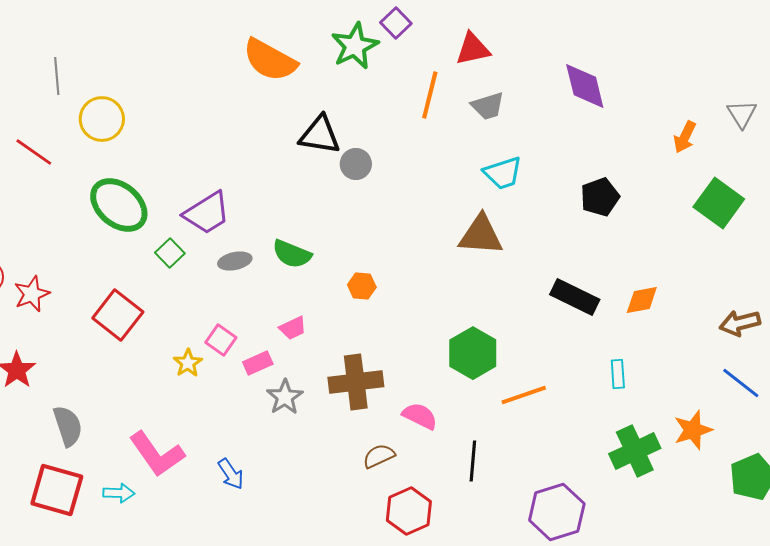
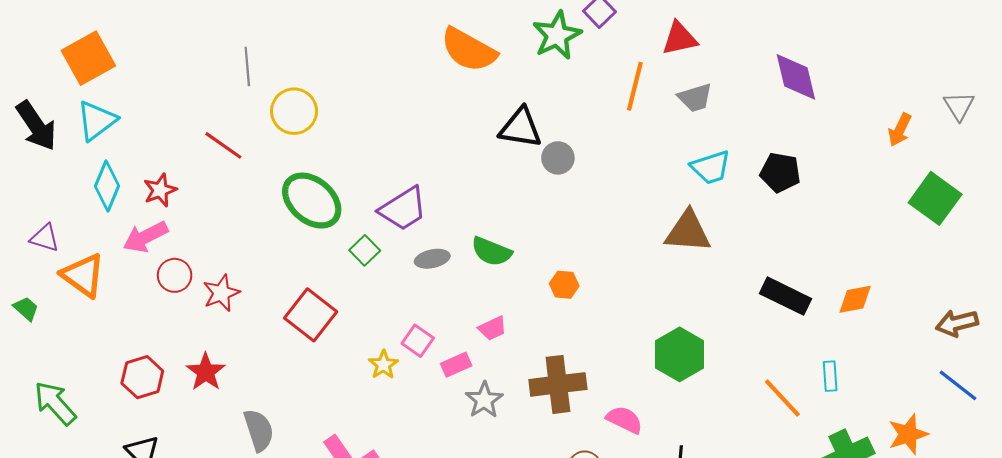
black pentagon: (600, 197) -> (780, 172), moved, turned 30
orange line: (524, 395) -> (782, 398), moved, turned 66

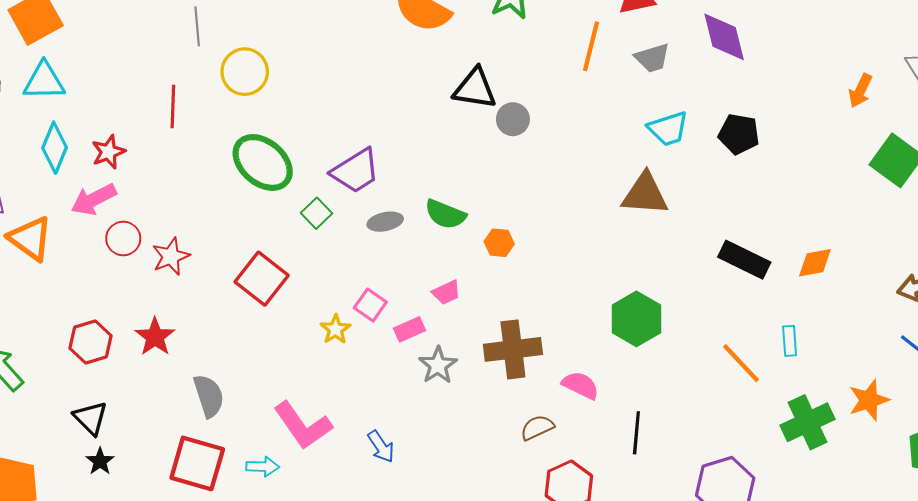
purple diamond: (796, 77) -> (724, 37), moved
cyan triangle: (97, 121) -> (44, 81), turned 36
red line: (223, 145) -> (173, 107), turned 57
orange hexagon: (564, 285) -> (499, 243), moved

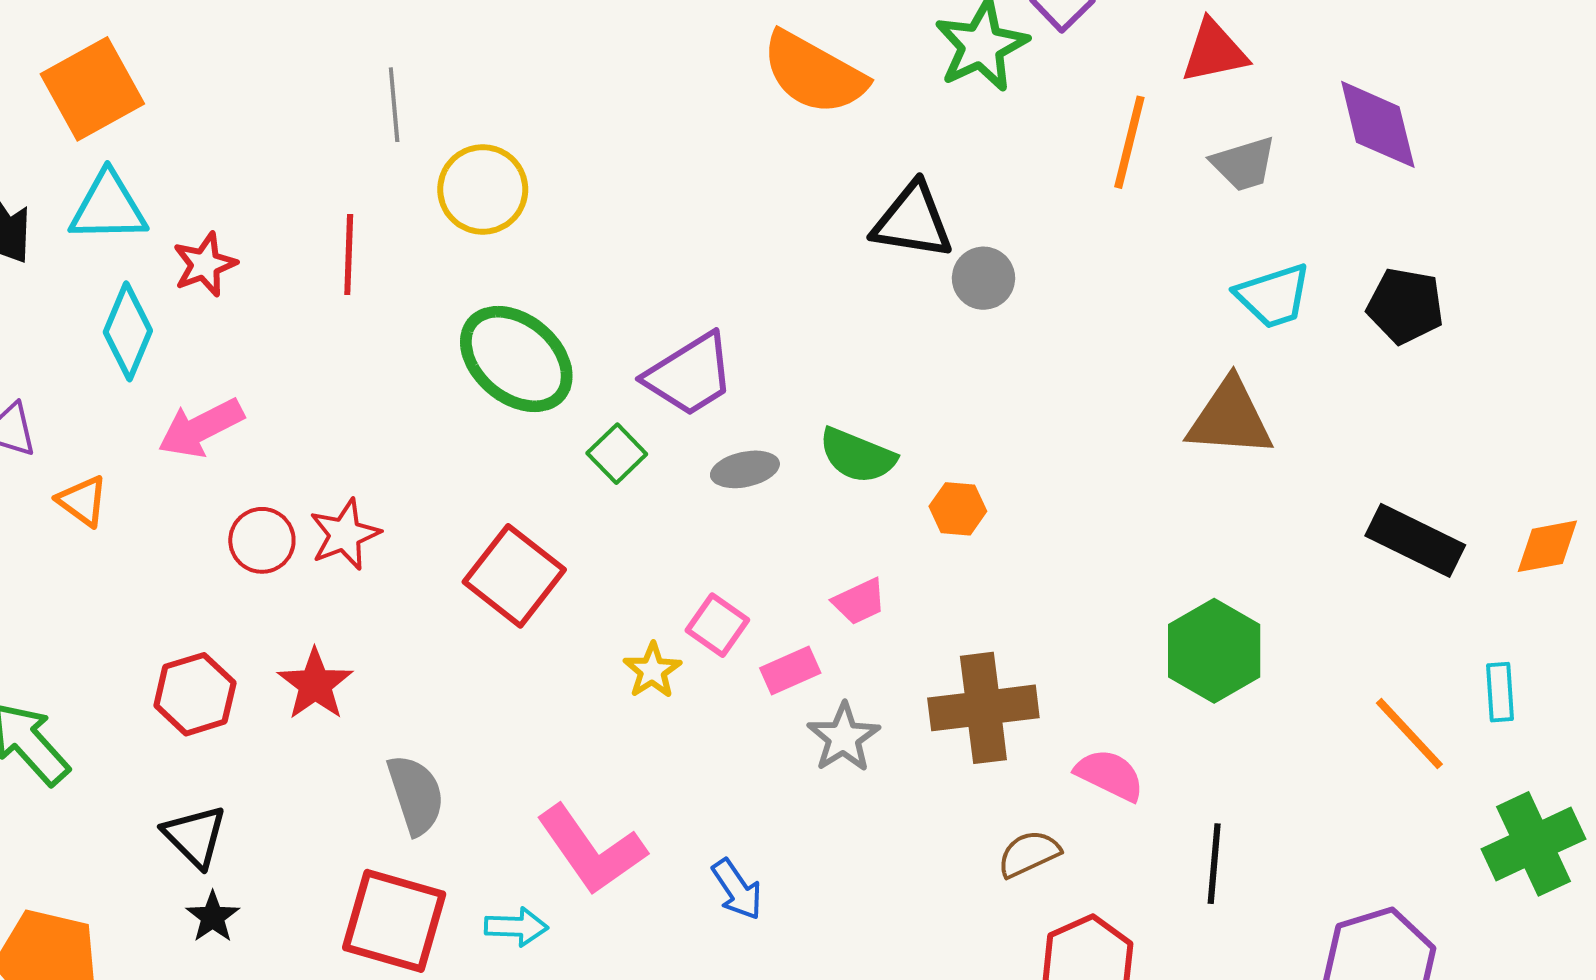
red star: (108, 152) -> (205, 264), moved
orange triangle: (30, 239) -> (83, 501), size x0.6
red circle: (123, 239) -> (262, 540), moved

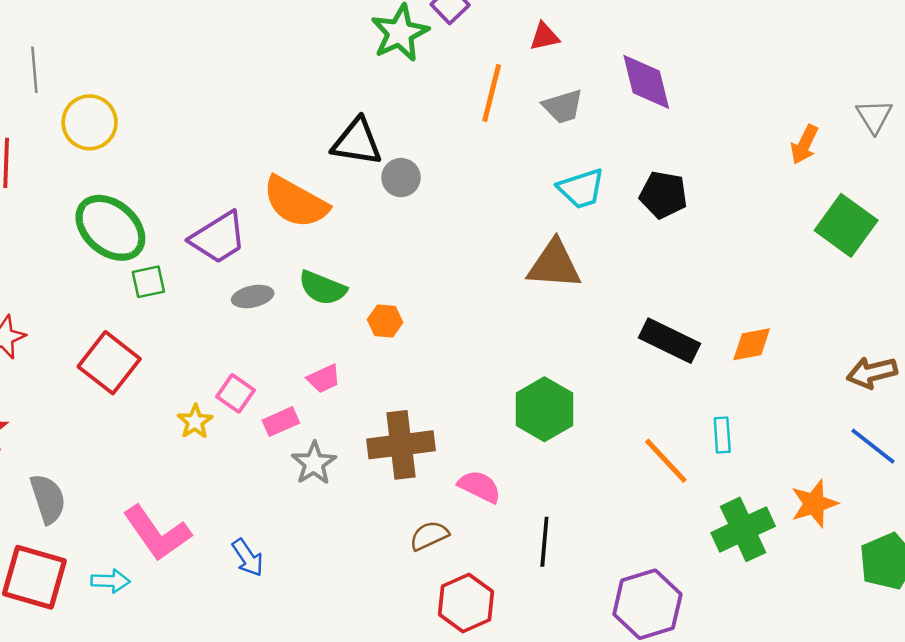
red triangle: (1214, 51) -> (544, 37), size x0.7
orange semicircle: (814, 73) -> (296, 202), moved
green square: (617, 454) -> (148, 282), moved, turned 32

